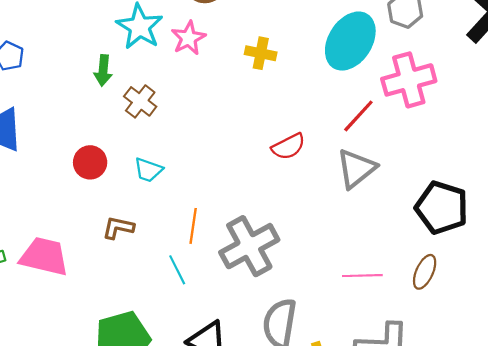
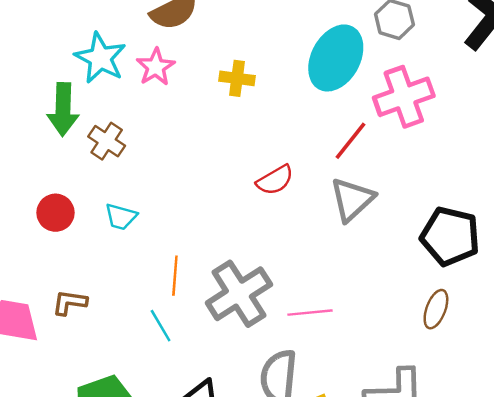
green arrow: (103, 70) -> (63, 109), size x1.5
brown L-shape: (118, 228) -> (70, 303), moved
pink line: (362, 276) -> (310, 313), moved

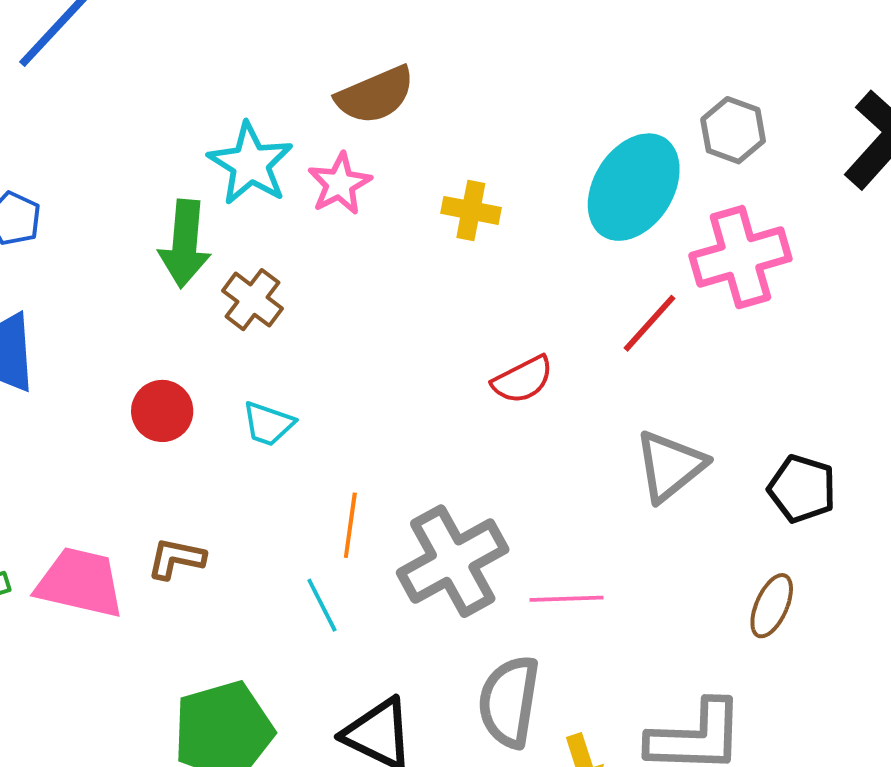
gray triangle: (352, 199) -> (670, 466), moved
black pentagon: (450, 236) -> (802, 489), size x0.7

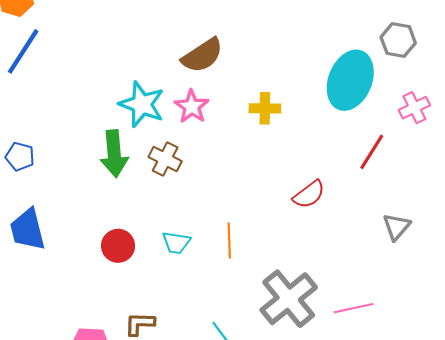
pink cross: (740, 257) -> (414, 108), size x0.6
brown cross: (252, 300) -> (165, 159), moved
gray triangle: (670, 466) -> (397, 227), size x0.7
orange line: (350, 525) -> (229, 240), moved

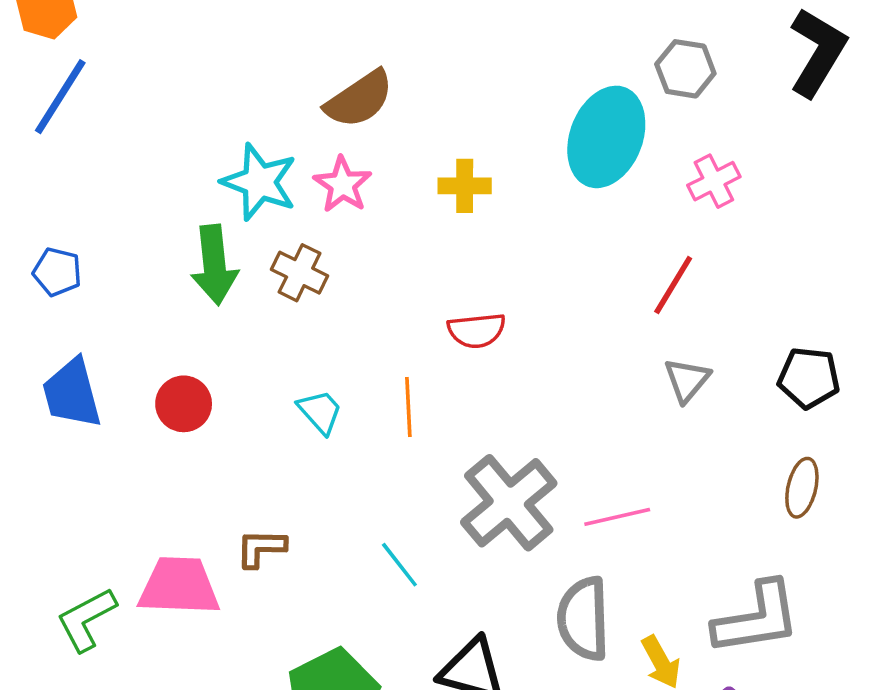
red line: (372, 152) -> (673, 285), moved
red semicircle: (309, 194) -> (477, 330), moved, turned 32
cyan trapezoid: (176, 243) -> (320, 412), turned -140
red circle: (118, 246) -> (184, 404), moved

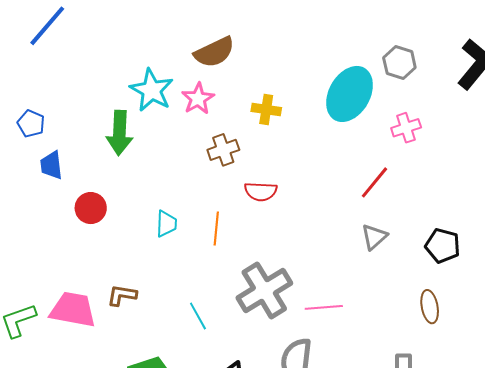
brown cross: (300, 273) -> (223, 150), moved, turned 36
blue trapezoid: (72, 393) -> (51, 165), moved, size x0.7
cyan trapezoid: (320, 412) -> (166, 224), turned 36
brown ellipse: (802, 488) -> (430, 307), turned -32

